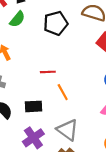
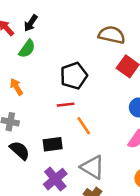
black pentagon: (56, 23) -> (74, 76), moved

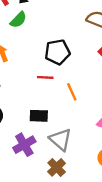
orange line: (84, 126) -> (72, 92), moved
black rectangle: (53, 144) -> (39, 116), moved

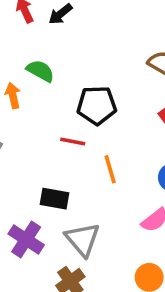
green semicircle: (18, 20) -> (40, 71), moved, turned -114
purple cross: (24, 145) -> (26, 239), turned -35

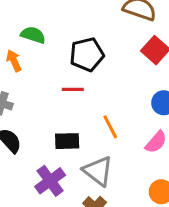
orange line: (110, 169) -> (110, 127), moved
purple cross: (26, 239) -> (50, 181), turned 32

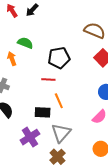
orange line: (110, 127) -> (59, 101), moved
gray triangle: (98, 171) -> (61, 133), turned 30

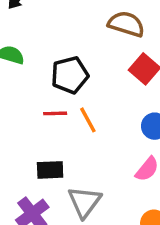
orange line: (59, 101) -> (88, 120), moved

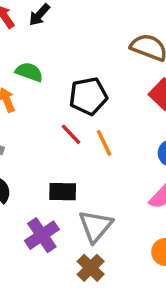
red line: (55, 113) -> (71, 134), turned 45

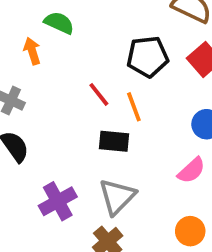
black pentagon: (88, 96) -> (148, 57), moved
black rectangle: (63, 192) -> (114, 141), moved

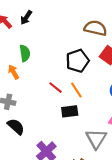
green semicircle: (59, 23) -> (25, 53), turned 70
gray triangle: (117, 197) -> (96, 139), moved

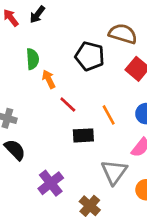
black pentagon: (78, 61) -> (90, 56), moved, turned 30
orange arrow: (14, 72) -> (49, 79), moved
orange line: (76, 90) -> (109, 115), moved

